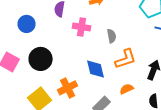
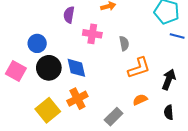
blue circle: (27, 24) -> (37, 43), moved
blue diamond: (96, 69) -> (76, 68), moved

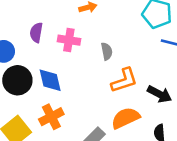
purple semicircle: (69, 15) -> (36, 33), moved
black arrow: (169, 79) -> (159, 94), turned 96
orange semicircle: (140, 100) -> (126, 118), size x1.6

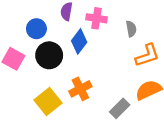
blue diamond: (50, 80) -> (79, 41), moved, turned 50

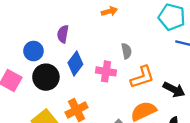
pink cross: (97, 18) -> (106, 71), moved

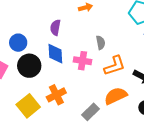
purple semicircle: (63, 34) -> (55, 28), moved
blue diamond: (75, 63) -> (55, 54), turned -40

